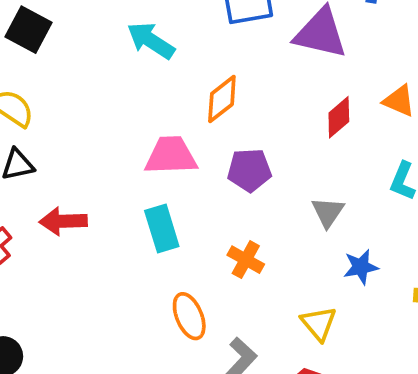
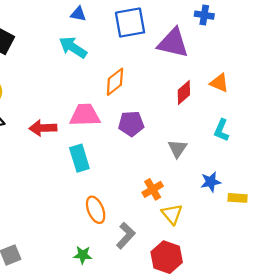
red arrow: (63, 221) -> (43, 128), moved
orange cross: (246, 260) -> (153, 189), moved, turned 30
blue star: (361, 267) -> (211, 182), moved

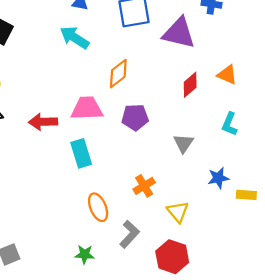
orange cross: (153, 189) -> (144, 186), moved

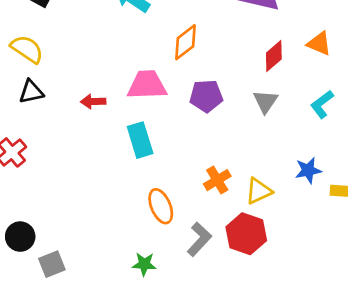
red arrow: (43, 122) -> (93, 101), size x0.7
cyan L-shape: (230, 124) -> (322, 104), turned 30
gray triangle: (183, 143) -> (265, 101), moved
yellow triangle: (178, 212) -> (259, 191), moved, turned 45
red hexagon: (172, 257) -> (246, 234), moved

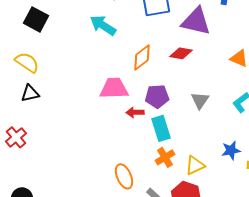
red diamond: (274, 56) -> (181, 53), moved, turned 50
red arrow: (93, 101) -> (135, 112), moved
cyan rectangle: (140, 140) -> (161, 128), moved

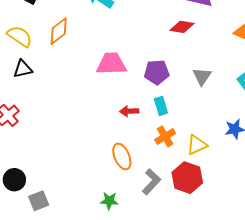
orange diamond: (142, 57) -> (59, 31), moved
red arrow: (135, 112) -> (129, 111), moved
cyan rectangle: (161, 128) -> (161, 106), size x0.7

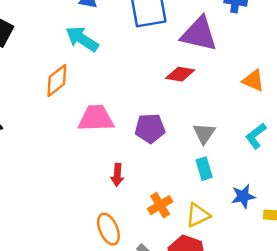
orange diamond: (59, 31) -> (57, 80), moved
cyan rectangle: (161, 106) -> (204, 169), moved
red arrow: (129, 111) -> (117, 175), turned -84

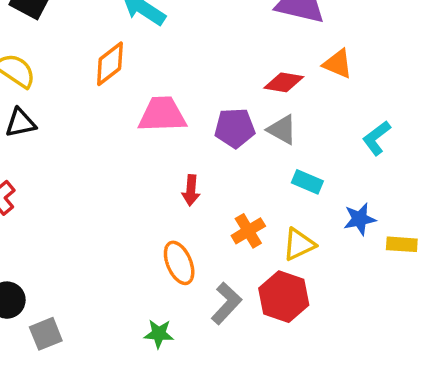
red diamond: (180, 74) -> (284, 82), moved
orange triangle: (253, 80) -> (338, 64), moved
gray triangle: (204, 133) -> (282, 130), moved, turned -35
cyan rectangle: (204, 169) -> (307, 182), turned -50

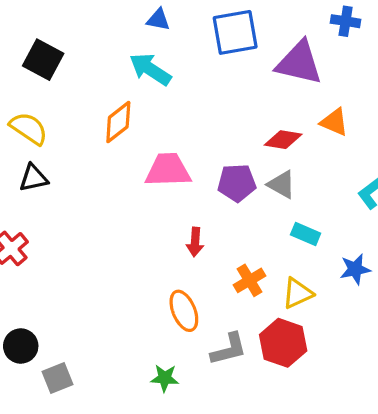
gray L-shape: (226, 303) -> (229, 349), turned 33

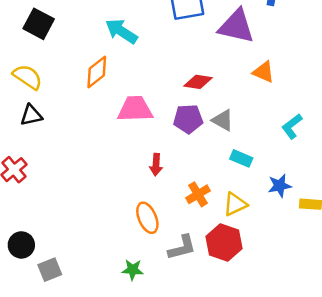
red diamond: (283, 140) -> (198, 82), moved

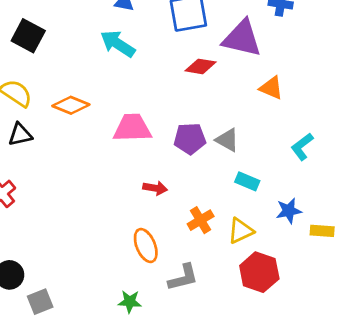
orange diamond: (97, 72) -> (71, 105), moved, turned 60
red diamond: (198, 82) -> (201, 66), moved
red arrow: (156, 165) -> (155, 188), turned -85
red hexagon: (224, 243) -> (259, 272), moved

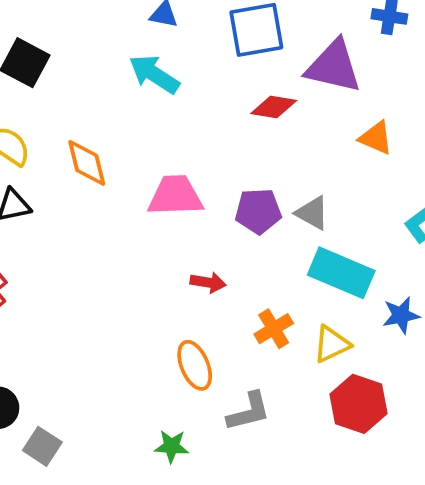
orange diamond: (71, 105) -> (87, 163), turned 54
cyan rectangle: (247, 181) -> (341, 273), size x1.8
gray square: (40, 302) -> (42, 446), turned -35

